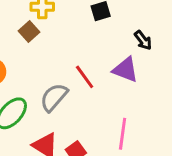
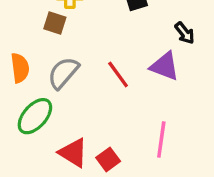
brown square: (29, 32) -> (55, 23), turned -30
gray semicircle: (54, 97) -> (63, 73), moved

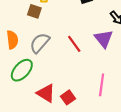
purple triangle: (165, 66) -> (104, 39), turned 30

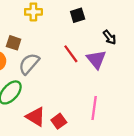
brown square: (34, 11) -> (14, 43), moved
red line: (74, 44) -> (71, 54), moved

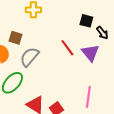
black square: (78, 15) -> (86, 21), moved, turned 32

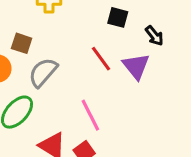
black square: (86, 21) -> (118, 17), moved
pink line: (88, 97) -> (90, 115), moved, turned -35

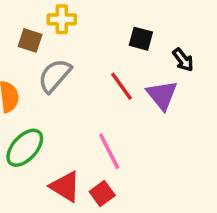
brown square: (22, 43) -> (30, 40), moved
gray semicircle: (43, 72) -> (55, 76), moved

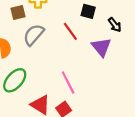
brown square: (30, 40) -> (18, 13), turned -32
red line: (122, 86) -> (70, 31), moved

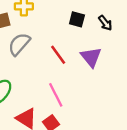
black arrow: (115, 25) -> (105, 23), moved
red line: (70, 31) -> (58, 55), moved

